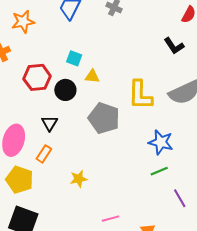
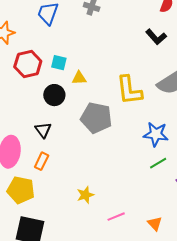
red hexagon: (37, 77) -> (28, 64), moved
yellow star: (79, 179) -> (85, 195), moved

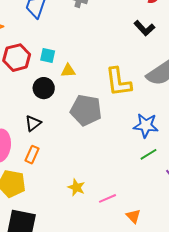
black triangle: (43, 130) -> (33, 123), turned 30
yellow star: (85, 195) -> (76, 187), turned -30
pink line: (116, 217) -> (108, 198), moved
orange triangle: (155, 224) -> (133, 216), moved

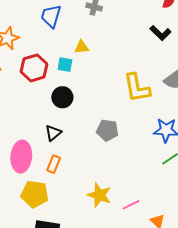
yellow triangle: (68, 71) -> (82, 47), moved
gray pentagon: (86, 110) -> (107, 130), moved, size x0.7
yellow star: (76, 187) -> (99, 195), size x1.4

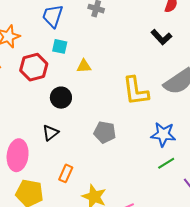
yellow triangle: (82, 47) -> (84, 66), moved
cyan square: (65, 65) -> (60, 46), moved
orange rectangle: (54, 164) -> (66, 173), moved

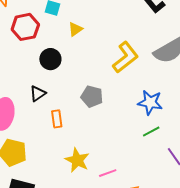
yellow triangle: (84, 66) -> (75, 29), turned -35
yellow L-shape: (136, 91) -> (125, 57), turned -124
orange rectangle: (66, 173) -> (57, 119), moved, turned -36

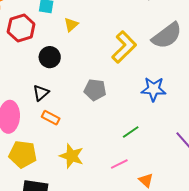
orange rectangle: (57, 119) -> (51, 118), moved, turned -48
green line: (151, 131) -> (131, 132), moved
yellow star: (77, 160) -> (72, 156), moved

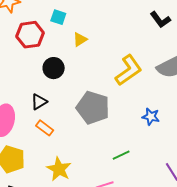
blue star: (154, 89) -> (151, 117), size x0.7
gray pentagon: (95, 90) -> (93, 108), size x1.5

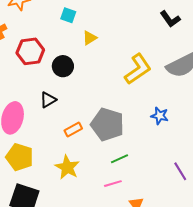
red hexagon: (30, 35) -> (30, 51), moved
gray pentagon: (93, 108) -> (107, 124), moved
orange rectangle: (45, 128) -> (73, 129), moved, turned -66
green line: (121, 155) -> (120, 159), moved

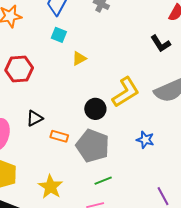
black circle: (63, 66) -> (95, 109), moved
orange rectangle: (73, 129) -> (59, 136), moved, turned 42

